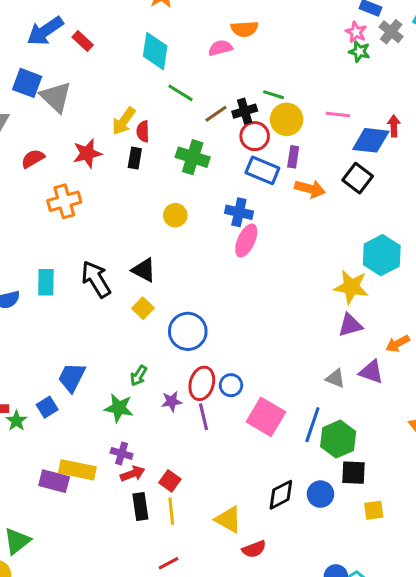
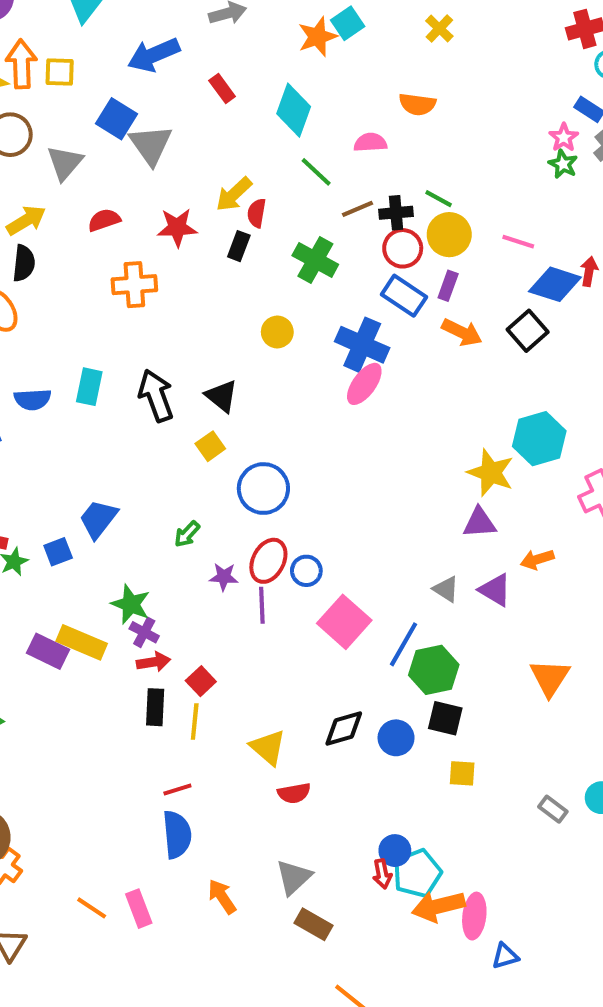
red rectangle: (83, 41) -> (222, 88), moved
pink semicircle: (220, 48) -> (370, 143), moved
blue cross: (239, 212) -> (362, 345), size x1.4
green star: (119, 408) -> (131, 604), moved

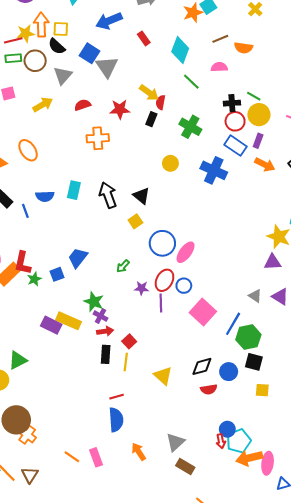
yellow arrow: (234, 194) -> (149, 93), turned -102
brown line: (357, 209) -> (220, 39), moved
black semicircle: (24, 263) -> (57, 46), moved, turned 126
pink ellipse: (364, 384) -> (186, 252), moved
red semicircle: (294, 793) -> (209, 389), moved

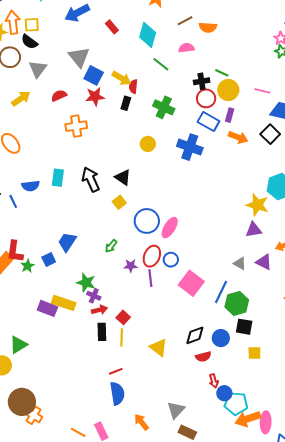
blue square: (90, 53) -> (94, 75), moved
red arrow: (221, 441) -> (214, 381), moved
cyan pentagon: (239, 441) -> (236, 404), turned 30

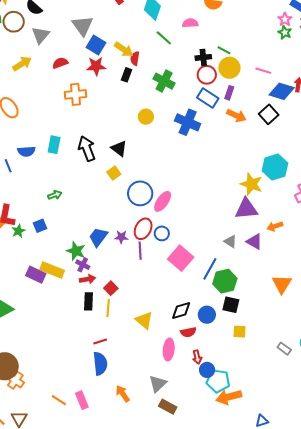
purple triangle: (254, 230) -> (246, 209), size x1.4
blue trapezoid: (67, 242) -> (98, 237), moved
green arrow: (111, 246) -> (55, 195), moved, turned -152
pink ellipse: (266, 422) -> (169, 349), moved

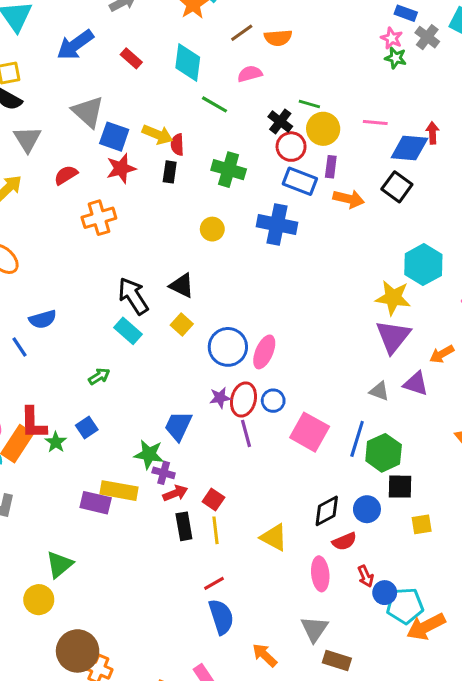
black cross: (203, 57) -> (280, 121), turned -35
cyan rectangle: (54, 145) -> (128, 331), moved, turned -48
purple triangle: (246, 209) -> (393, 337), turned -35
purple star: (121, 237) -> (220, 398), moved

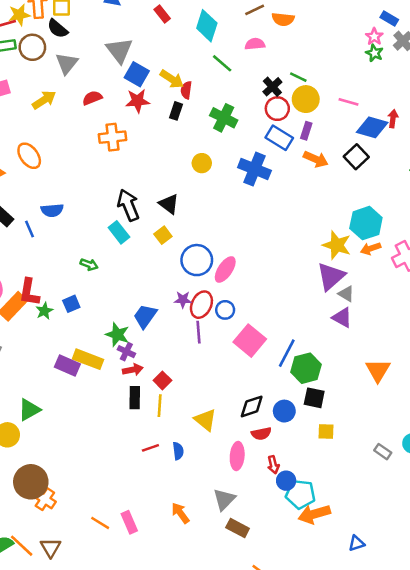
orange arrow: (442, 354) -> (371, 249), moved
green arrow: (99, 376) -> (89, 264), turned 42
gray triangle: (379, 391) -> (346, 294), moved
blue semicircle: (221, 617) -> (178, 451), moved, size x0.6

